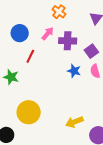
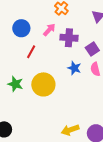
green star: (11, 77) -> (15, 84), moved
yellow circle: (29, 112) -> (43, 84), moved
yellow arrow: (74, 122) -> (70, 130), moved

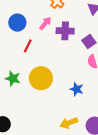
blue star: (74, 68) -> (77, 89), moved

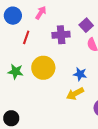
purple cross: (65, 31) -> (61, 35), moved
yellow arrow: (69, 123) -> (75, 94), moved

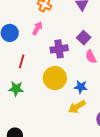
red line: (26, 37) -> (22, 61), moved
yellow circle: (43, 68) -> (55, 78), moved

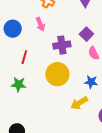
pink arrow: (37, 28) -> (40, 24), turned 128
blue star: (81, 87) -> (91, 82), moved

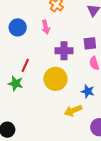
purple square: (86, 34) -> (90, 43), turned 32
red line: (24, 57) -> (25, 65), moved

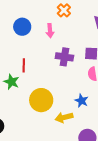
red line: (25, 65) -> (24, 65), turned -32
yellow circle: (55, 79) -> (41, 100), moved

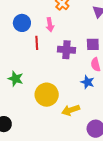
red line: (24, 65) -> (37, 43), moved
blue star: (82, 101) -> (87, 82), moved

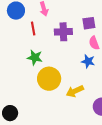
green star: (16, 79) -> (35, 57), moved

